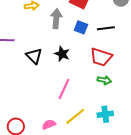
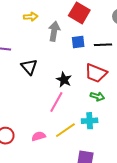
blue square: (81, 27) -> (78, 42), turned -32
black star: (62, 54) -> (64, 80), moved
cyan cross: (105, 114) -> (90, 121), moved

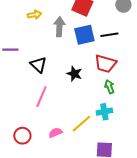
blue square: (78, 42) -> (84, 35), size x1.5
green arrow: (97, 96) -> (109, 87), turned -120
pink line: (56, 102) -> (41, 97), moved

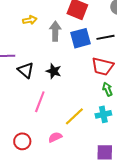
black triangle: (38, 65) -> (26, 70), moved
black star: (74, 74) -> (54, 71), moved
yellow line: (81, 124) -> (74, 116), moved

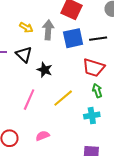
yellow arrow: (30, 20) -> (26, 27), moved, turned 40
black triangle: (26, 70) -> (24, 54), moved
yellow line: (74, 116) -> (63, 98), moved

